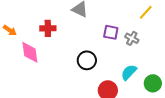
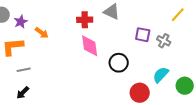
red cross: (48, 28) -> (85, 20), moved
pink diamond: (30, 52) -> (90, 46), moved

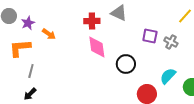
gray line: (24, 70) -> (31, 71), turned -64

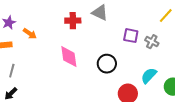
pink diamond: (97, 47) -> (69, 57), moved

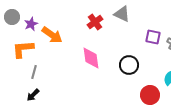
red cross: (73, 21) -> (95, 22), turned -35
orange arrow: (30, 34) -> (52, 35), size x1.5

